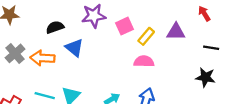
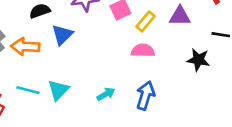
blue triangle: (74, 48) -> (62, 35), turned 36
black star: (205, 77) -> (198, 60), moved

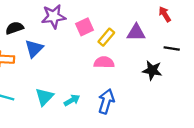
cyan triangle: (58, 90) -> (44, 97), moved

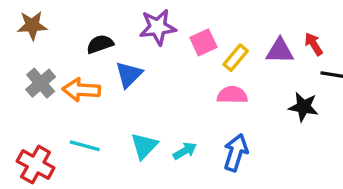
red arrow: (165, 14) -> (314, 44), moved

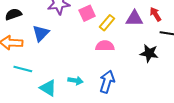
black semicircle: (100, 44) -> (13, 14), moved
cyan line: (85, 146) -> (23, 69), moved
cyan triangle: (144, 146) -> (48, 88), moved, turned -42
cyan arrow: (185, 151) -> (75, 81), turned 40

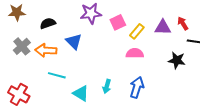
blue triangle: (41, 33) -> (74, 41), turned -30
cyan arrow: (75, 81) -> (107, 86), turned 96

